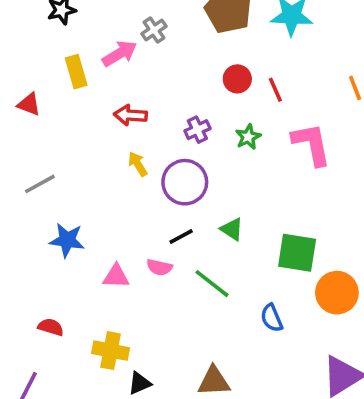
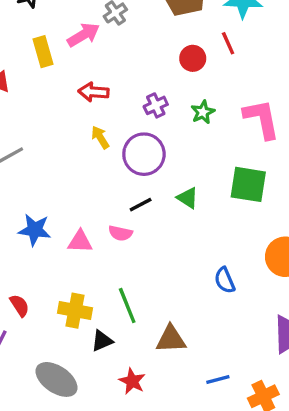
red line: (275, 90) -> (228, 43), moved
blue star: (67, 240) -> (35, 230), moved
green square: (297, 253) -> (248, 184), moved
green line: (212, 284) -> (127, 305), moved, turned 30
red semicircle: (51, 327) -> (20, 305), moved, turned 40

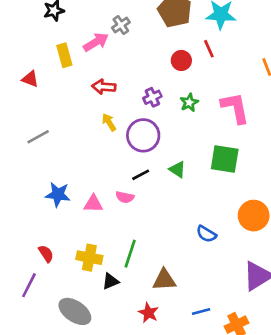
blue semicircle: (225, 280) -> (206, 234), turned -36
green line: (127, 305) -> (130, 254), turned 40
red star: (132, 381) -> (148, 313), moved

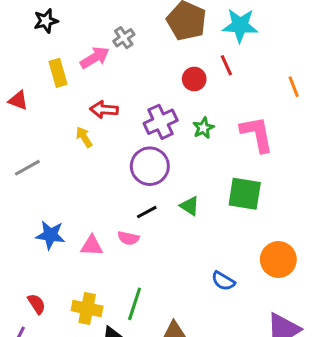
purple cross: (152, 97) -> (161, 122), size x1.5
yellow arrow: (109, 122) -> (84, 137), moved

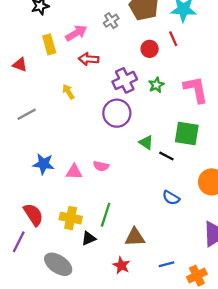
gray cross: (124, 38) -> (111, 21), moved
red arrow: (104, 110) -> (89, 59), moved
black line: (147, 212) -> (166, 156), moved, turned 56
red semicircle: (37, 304) -> (33, 215), size x1.5

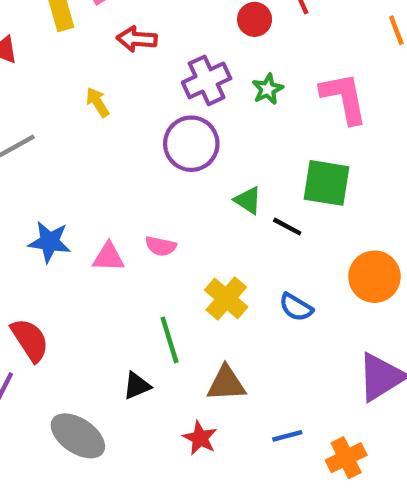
green line: (106, 215) -> (169, 340), turned -35
yellow cross: (71, 218) -> (226, 299), moved, turned 30

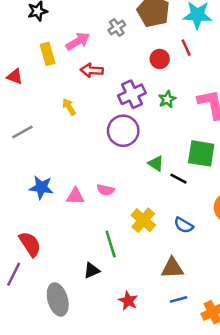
brown triangle: (226, 384) -> (172, 268), moved
gray ellipse: (78, 436) -> (58, 299), turned 40

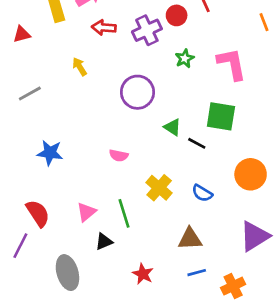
red triangle: (15, 77) -> (22, 34), turned -36
purple cross: (132, 94) -> (147, 30), moved
pink triangle: (75, 196) -> (86, 212), moved, turned -42

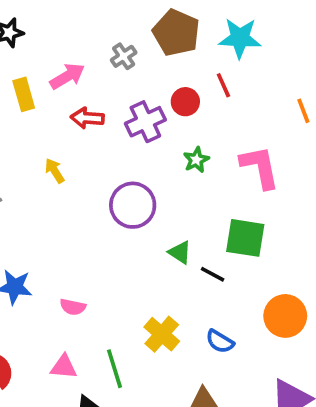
pink semicircle: (119, 155) -> (73, 307), moved
pink triangle: (86, 212) -> (64, 367), turned 45

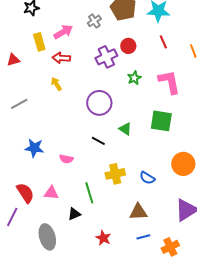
red line: (223, 85) -> (163, 42), moved
red arrow: (87, 118) -> (61, 58), moved
black line: (213, 274) -> (98, 141), moved
yellow cross: (162, 334) -> (115, 174), turned 36
pink triangle: (64, 367) -> (51, 193), moved

